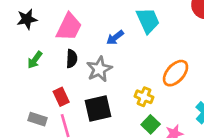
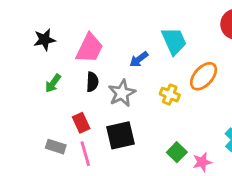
orange ellipse: (176, 73) -> (204, 76), moved
yellow cross: (144, 97) -> (170, 95), moved

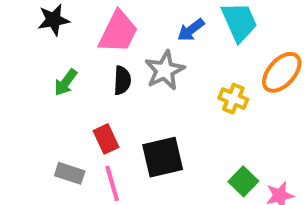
blue arrow: (139, 59) -> (191, 30), moved
gray star: (122, 93) -> (165, 70), moved

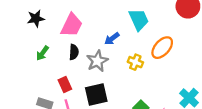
blue arrow: (191, 30) -> (112, 39), moved
gray star: (165, 70) -> (97, 61), moved

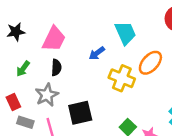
gray star: (97, 61) -> (47, 95), moved
yellow cross: (135, 62) -> (122, 78), size x1.5
red rectangle: (65, 84) -> (13, 102), moved

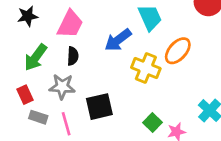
blue arrow: (97, 53) -> (118, 40), size x1.5
green arrow: (23, 69) -> (36, 57), size x1.5
gray star: (47, 95) -> (62, 87), turned 30

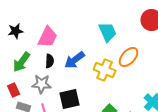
blue arrow: (118, 40) -> (75, 60), moved

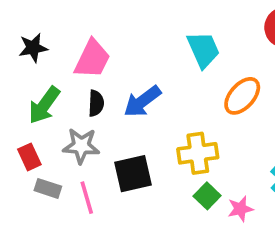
yellow cross: (105, 70) -> (198, 153), moved, turned -30

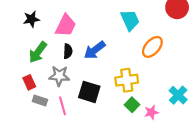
black square: (133, 174) -> (89, 92), turned 30

